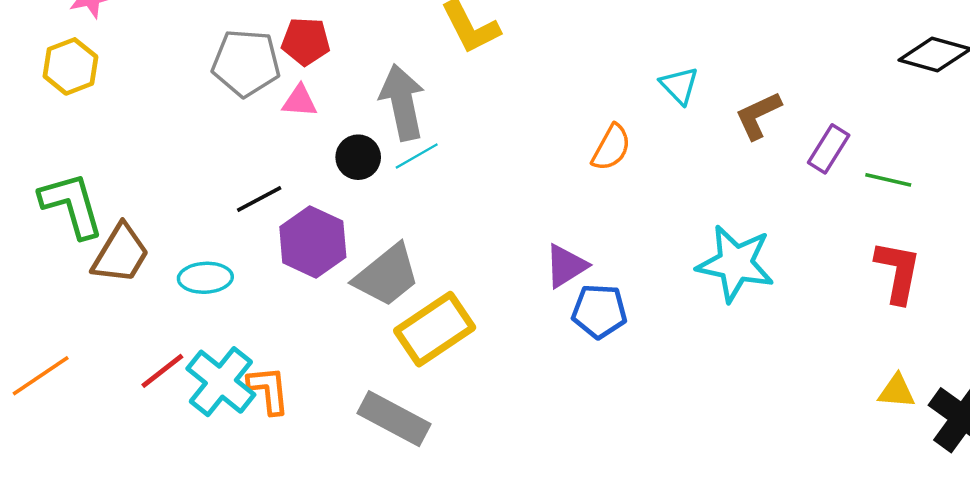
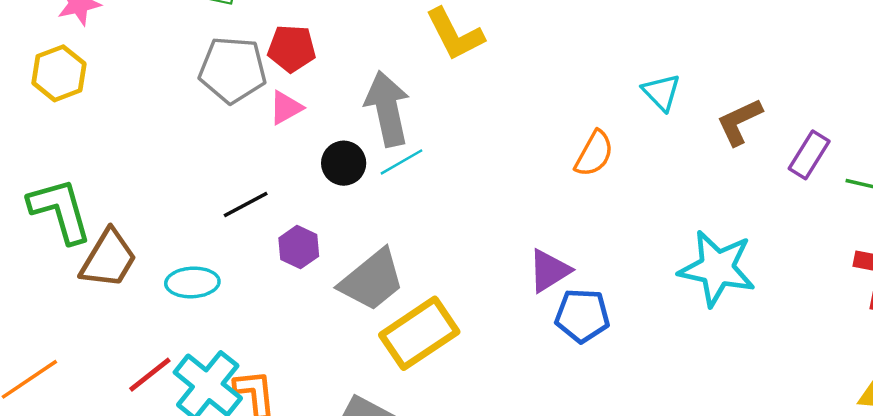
pink triangle: (300, 101) -> (286, 108), turned -33
purple hexagon: (313, 242) -> (299, 247), size x0.6

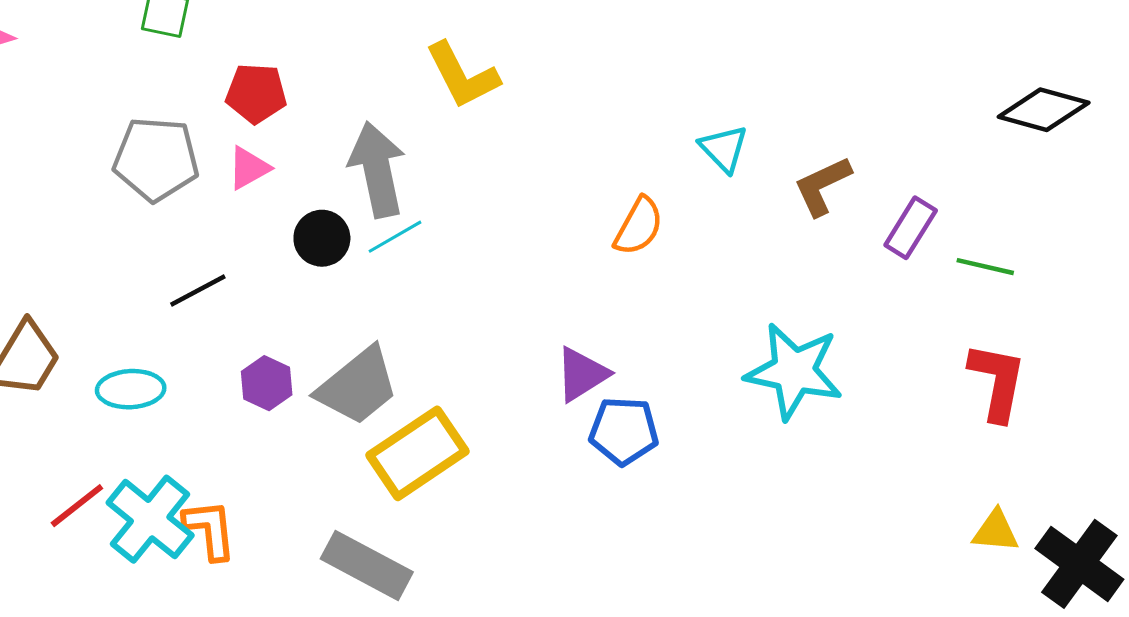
gray pentagon: (233, 70) -> (156, 159), moved
purple hexagon: (299, 247) -> (267, 383), moved

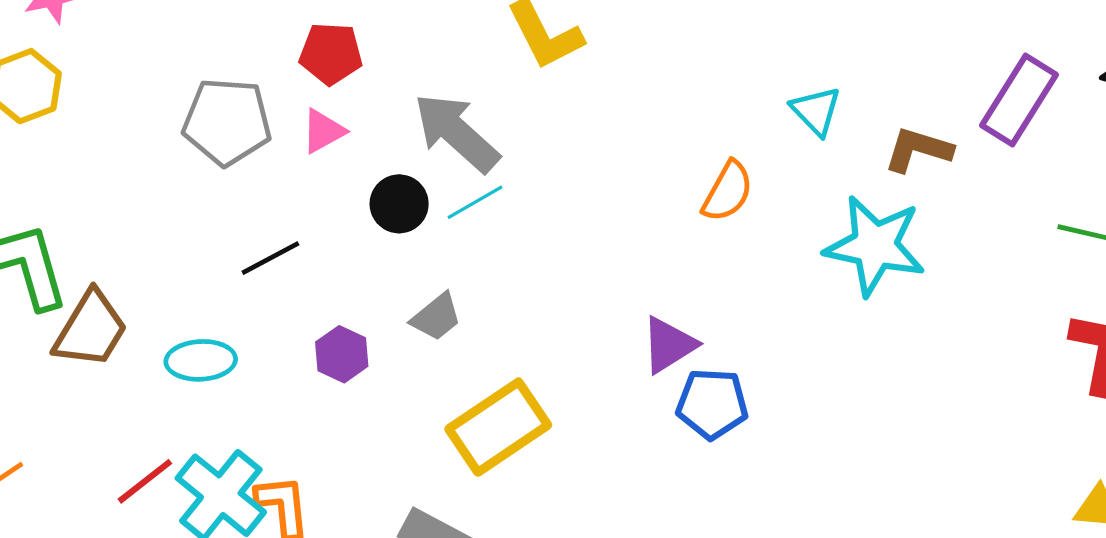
gray arrow: (377, 169) -> (456, 133), turned -36
brown L-shape: (822, 186) -> (918, 150), turned 42
purple rectangle: (911, 228) -> (1019, 100), moved, size x1.4
cyan star: (794, 371) -> (875, 246), moved
gray trapezoid: (358, 386) -> (436, 317), moved, size x0.6

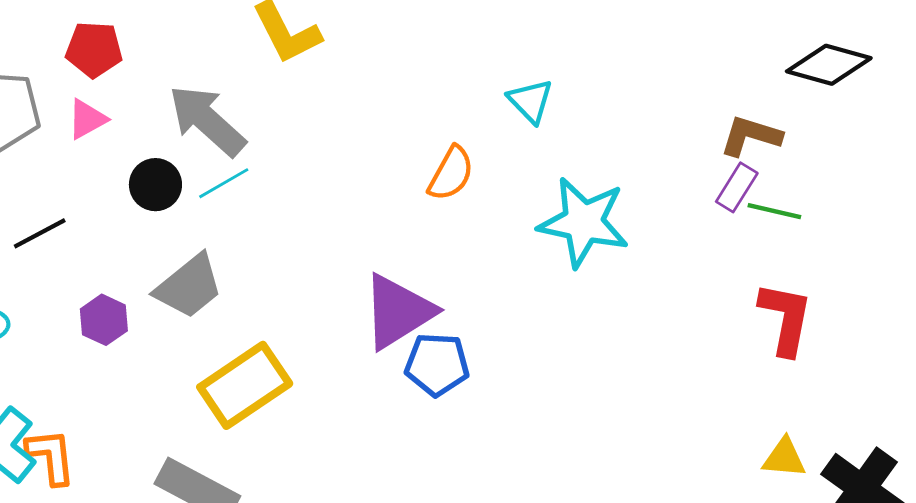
purple rectangle: (1019, 100) -> (737, 187), moved, size x0.6
brown L-shape: (918, 150) -> (751, 136), moved
gray trapezoid: (436, 317) -> (189, 286), size x1.5
purple triangle: (669, 345) -> (398, 311), size x1.5

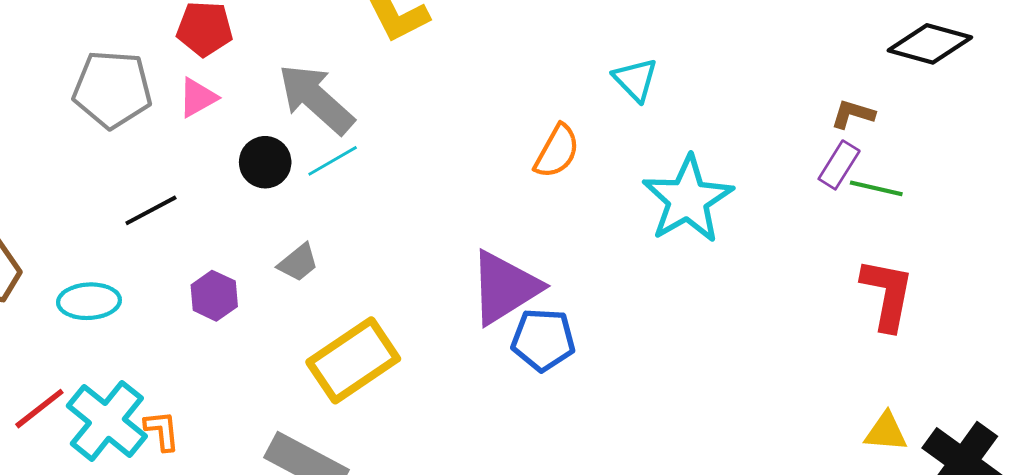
brown L-shape: (751, 136) -> (853, 114), size x0.7
cyan star: (583, 222) -> (688, 199), turned 30
gray trapezoid: (189, 286) -> (298, 263), size x0.6
orange L-shape: (51, 456) -> (162, 431), size x0.7

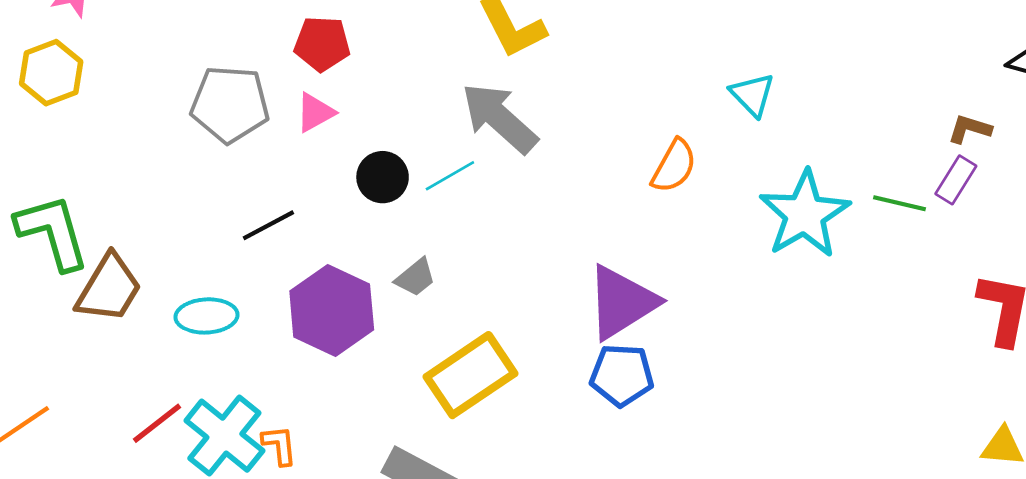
gray arrow: (316, 99) -> (499, 118), moved
green line: (876, 188) -> (899, 203), moved
purple hexagon: (214, 296) -> (332, 310), size x1.8
blue pentagon: (543, 340) -> (622, 375), moved

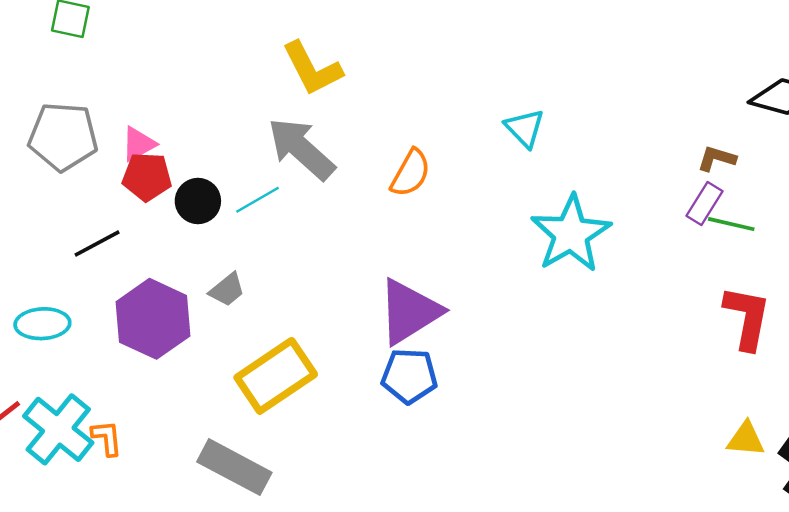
red pentagon: (322, 44) -> (147, 177), moved
orange semicircle: (674, 166) -> (411, 173), moved
green line: (899, 203) -> (731, 224), moved

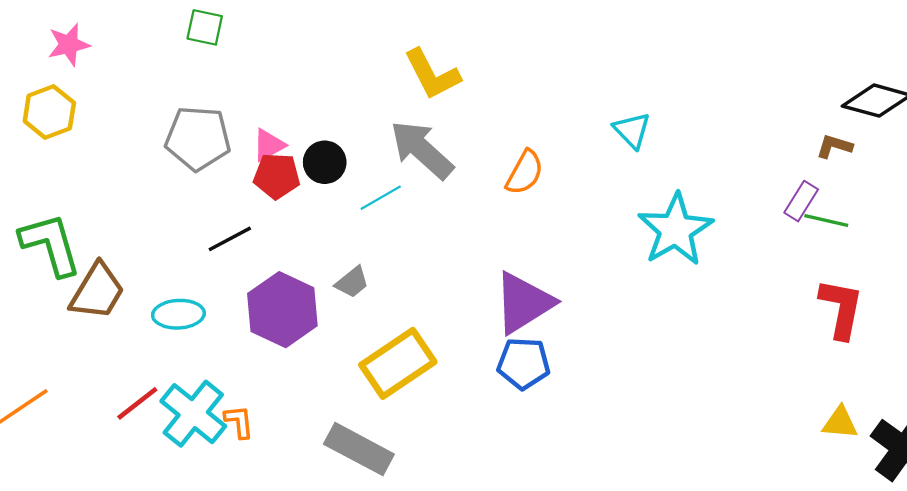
brown L-shape: (717, 158) -> (834, 146), moved
black circle: (198, 201) -> (325, 162), moved

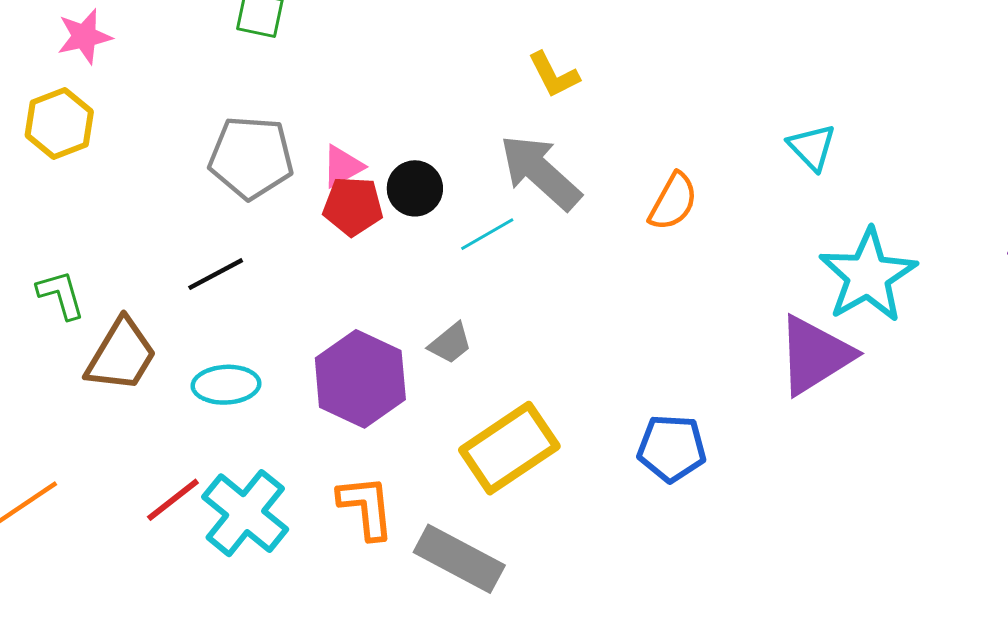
yellow L-shape: (432, 74) -> (554, 75), size x0.7
black line: (230, 239) -> (216, 274), moved
green L-shape: (50, 245) -> (61, 295), size x0.6
purple triangle: (523, 303) -> (815, 355), moved
orange L-shape: (239, 422) -> (366, 507), moved, size x1.5

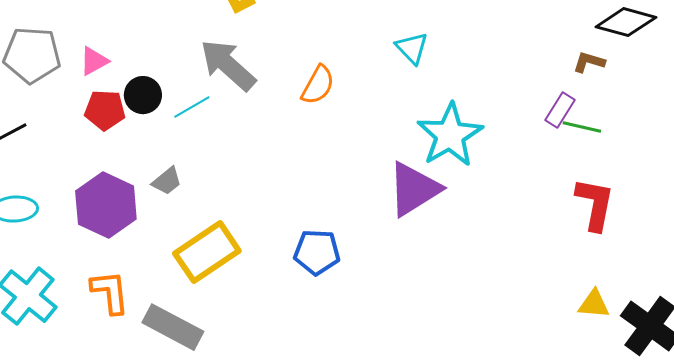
black circle: (415, 188) -> (143, 95), moved
red pentagon: (353, 206) -> (105, 110), moved

